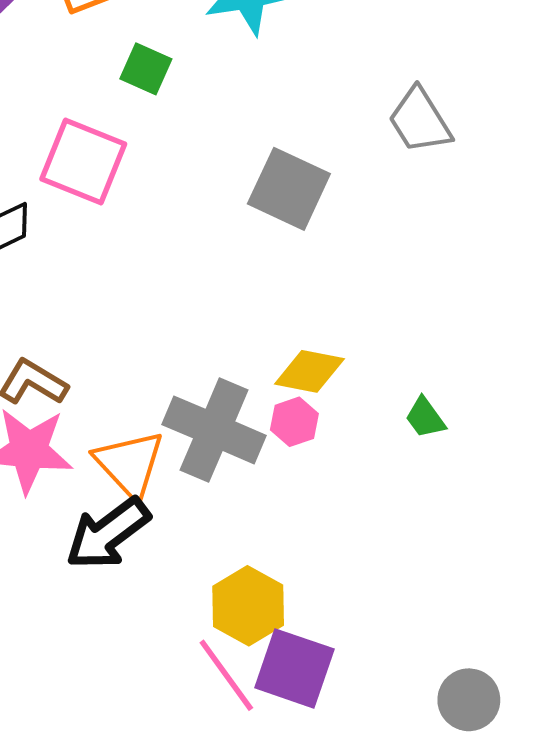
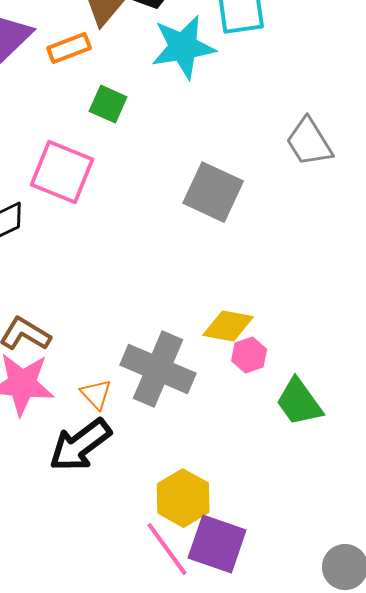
green trapezoid: (425, 418) -> (299, 402), moved, size x1.6
pink hexagon: (294, 422) -> (249, 355), moved
orange triangle: (130, 464) -> (96, 394), size x0.6

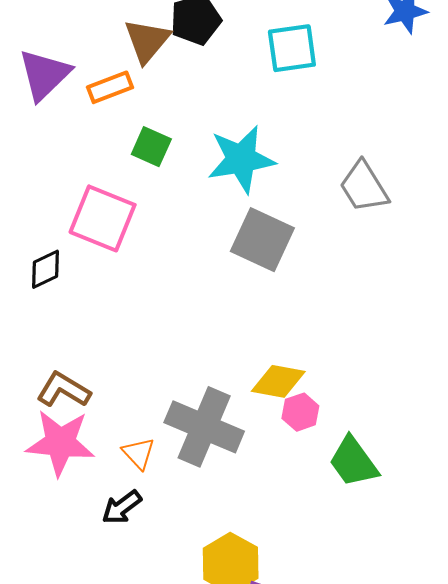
cyan star: (183, 47) -> (241, 159), moved
black arrow: (80, 445) -> (122, 507), size x0.6

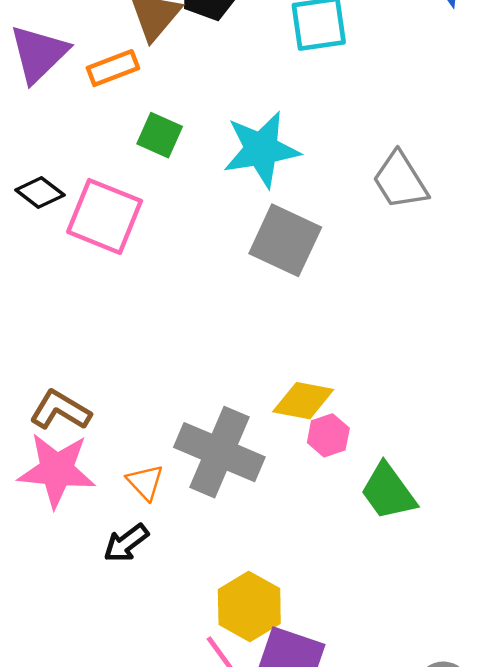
black diamond: (45, 269) -> (40, 192), moved, turned 63

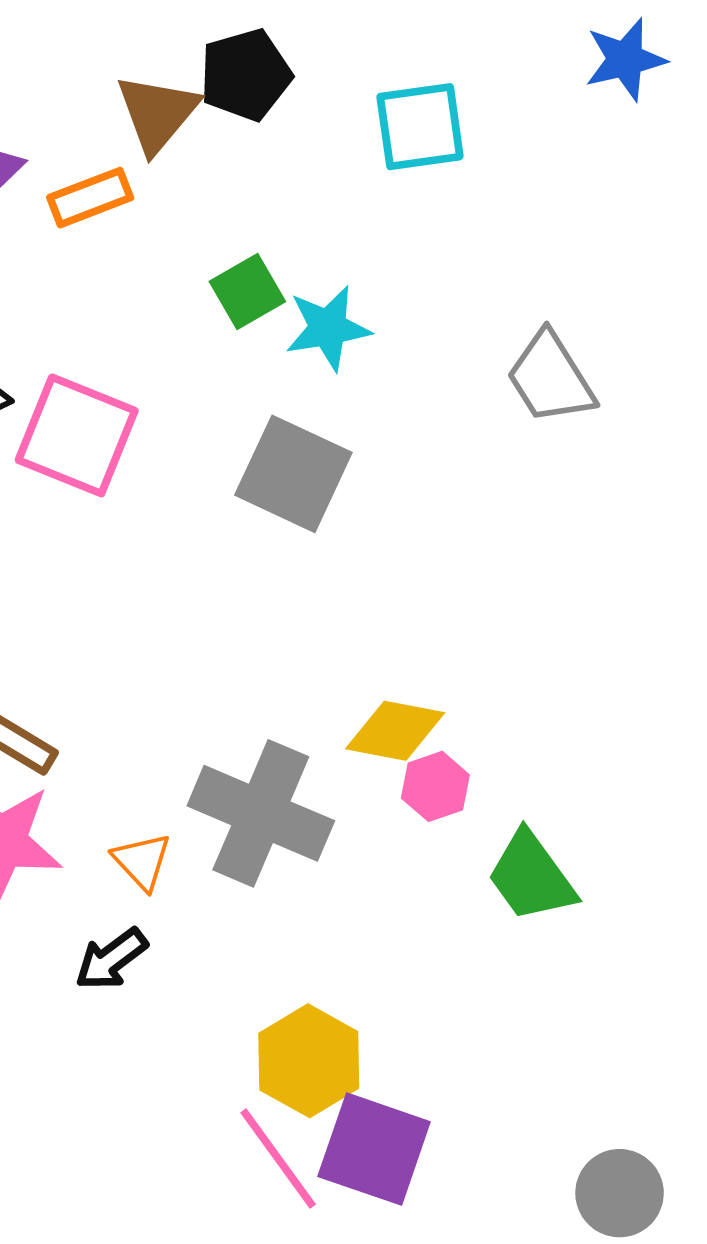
green square: (160, 135) -> (247, 292), moved, turned 36
cyan star: (261, 149) -> (328, 328), size x0.7
gray square: (285, 240) -> (293, 474), moved

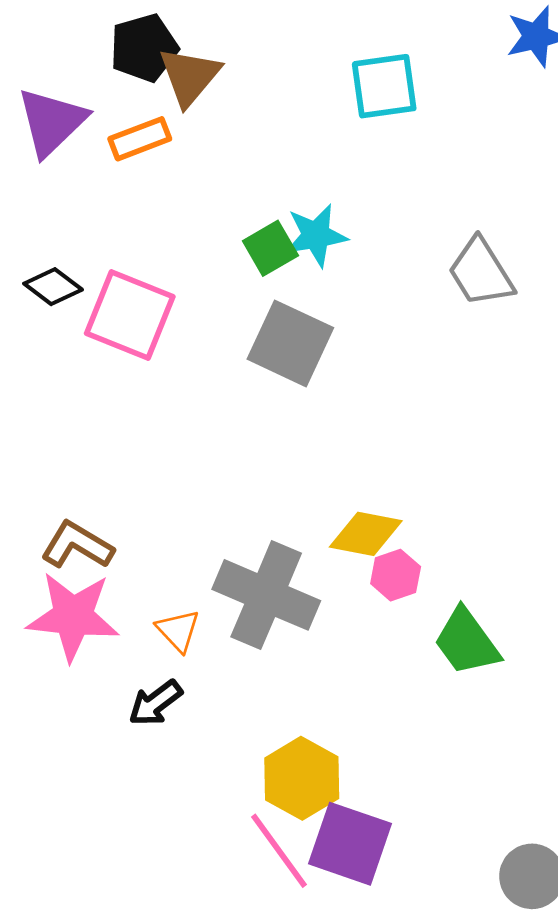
black pentagon: (245, 75) -> (144, 48), moved
green square: (247, 292) -> (270, 248), moved

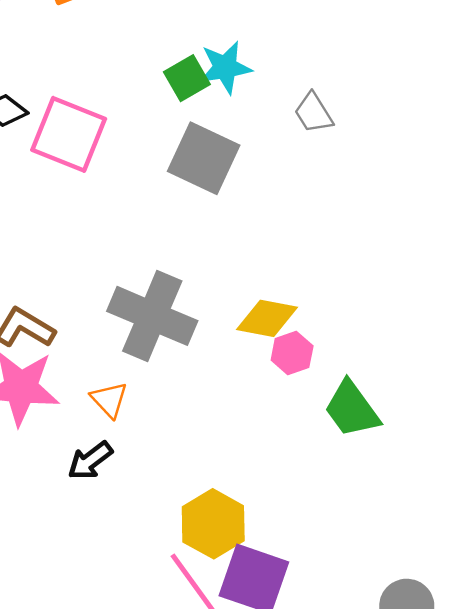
gray trapezoid: (481, 272) -> (314, 113), moved, size x0.7
gray cross: (266, 595) -> (152, 316), moved

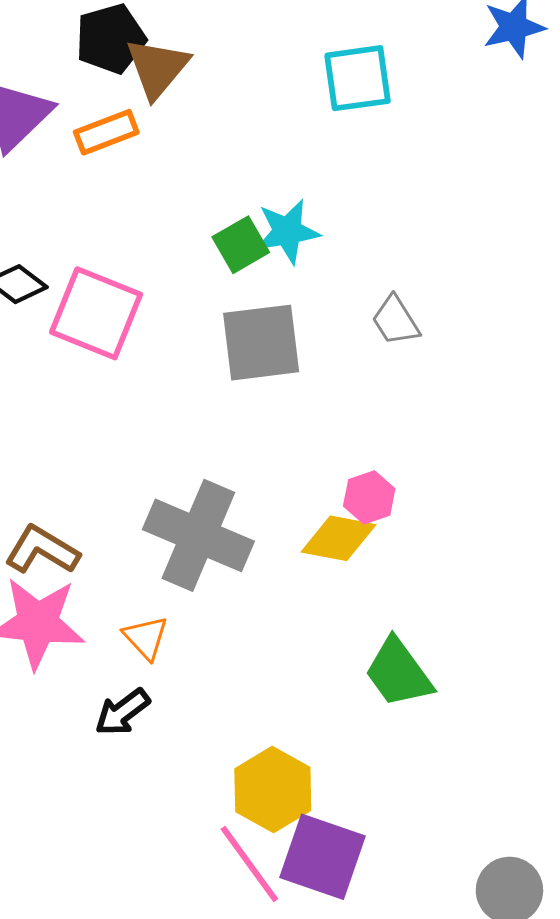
gray trapezoid: (314, 113) -> (396, 321), moved
gray square: (204, 158) -> (261, 343), turned -32
pink hexagon: (292, 353) -> (369, 497), moved
green trapezoid: (352, 409) -> (398, 673), moved

